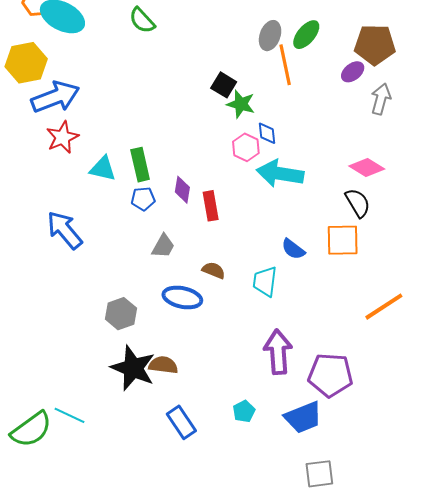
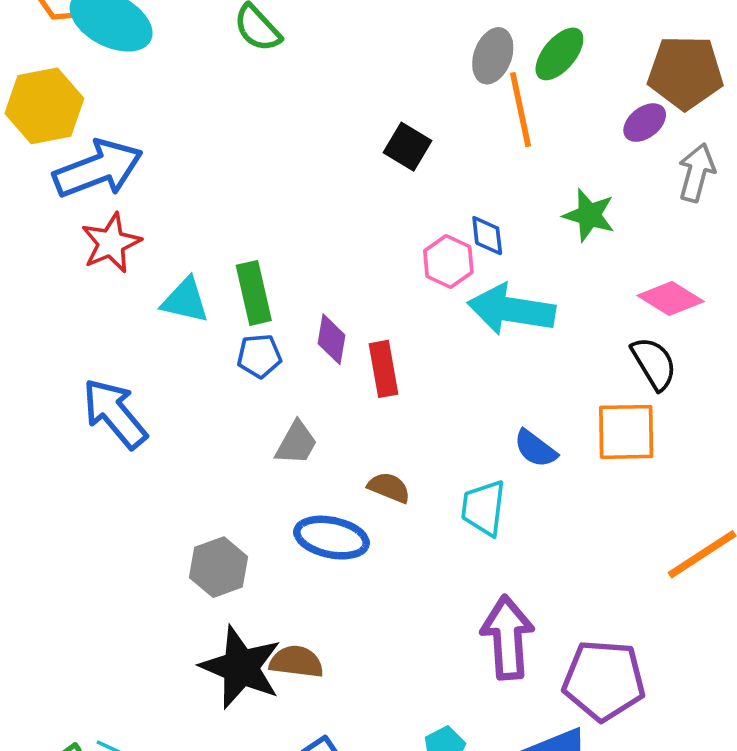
green star: (241, 104) -> (589, 215), moved

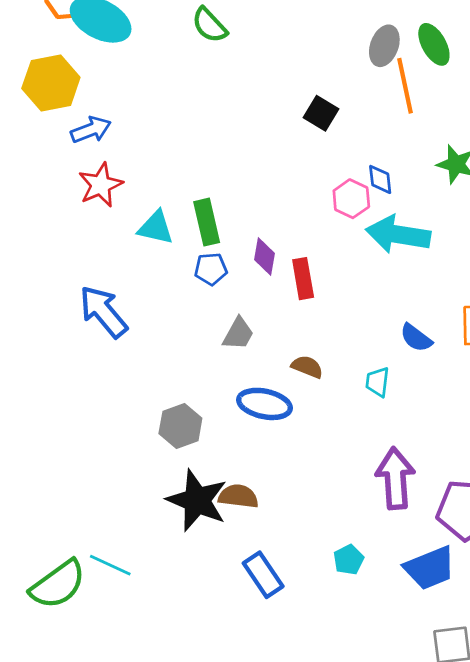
green ellipse: (559, 54) -> (434, 44), turned -69
blue arrow: (98, 169) -> (91, 130), size x0.6
cyan trapezoid: (483, 508) -> (377, 382), size x0.7

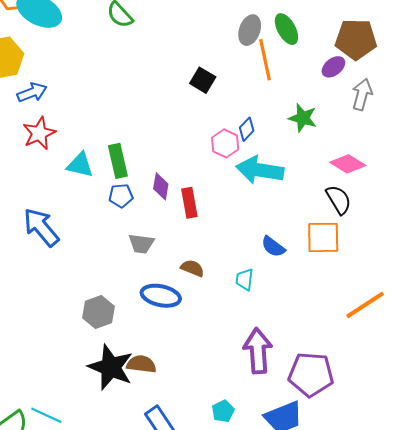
blue diamond: (380, 179) -> (247, 129), turned 50
gray trapezoid: (238, 334) -> (141, 244), turned 68

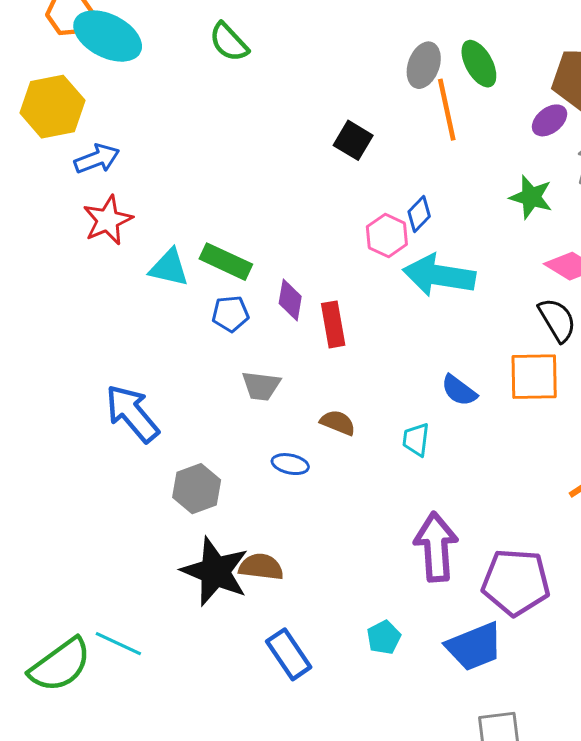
green star: (303, 118) -> (531, 197), moved
green rectangle: (118, 161) -> (226, 262), turned -52
blue arrow: (41, 227) -> (132, 413), moved
blue ellipse: (161, 296) -> (290, 464), size x0.6

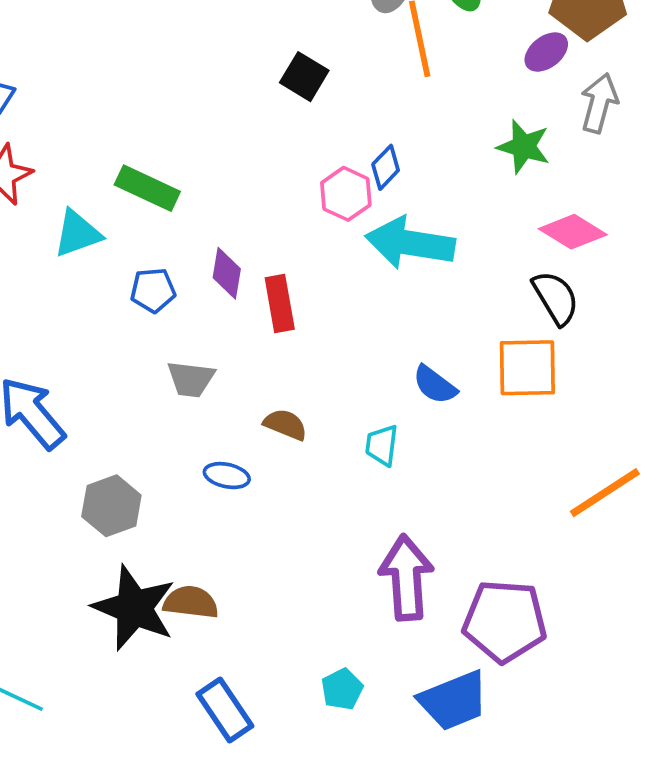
green rectangle: (226, 262) -> (147, 188), moved
cyan triangle: (169, 268) -> (77, 234), turned -33

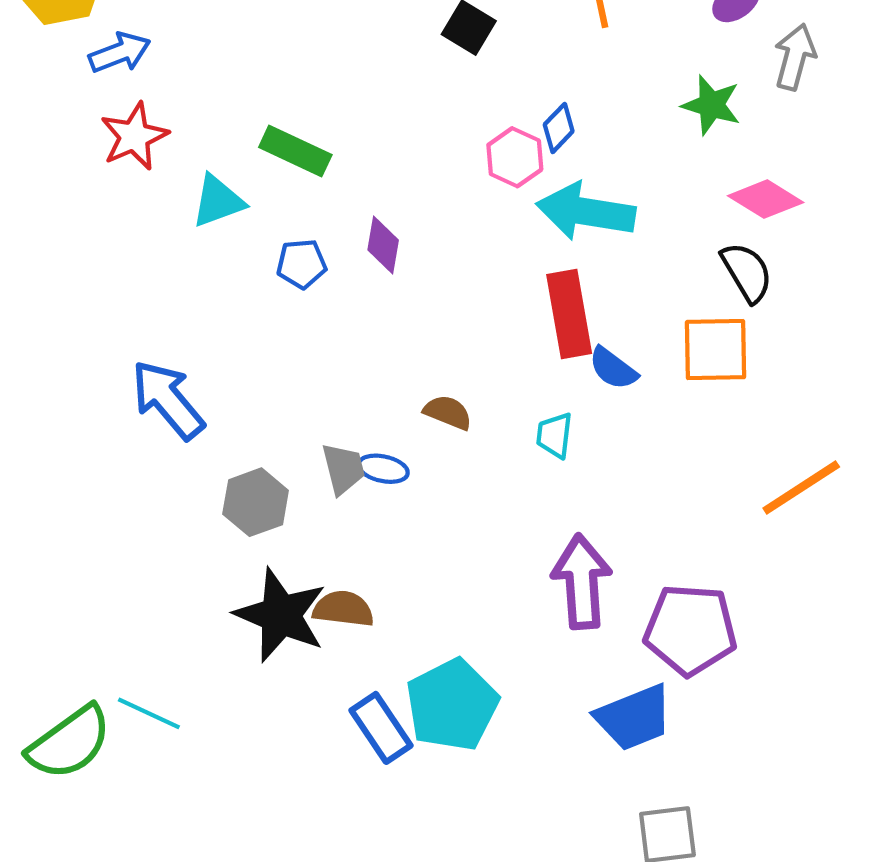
red rectangle: (280, 303) -> (569, 314), moved, size x1.4
gray trapezoid: (191, 379) -> (343, 469), moved, turned -111
cyan pentagon: (342, 689) -> (452, 705), moved, size x2.0

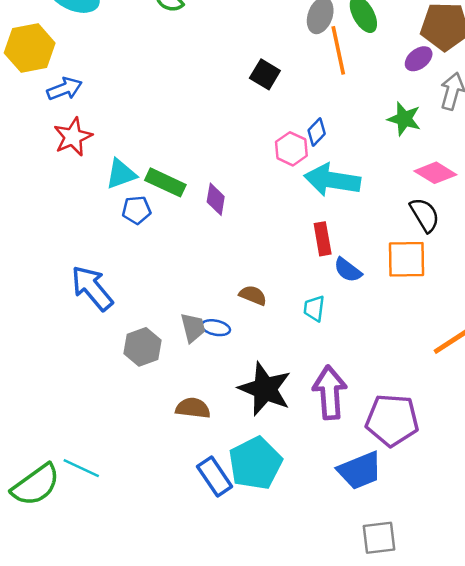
green rectangle: (295, 151) -> (165, 182), moved
blue pentagon: (302, 264) -> (136, 210), moved
red rectangle: (569, 314) -> (323, 239), size x0.7
black star: (281, 615) -> (265, 389), moved

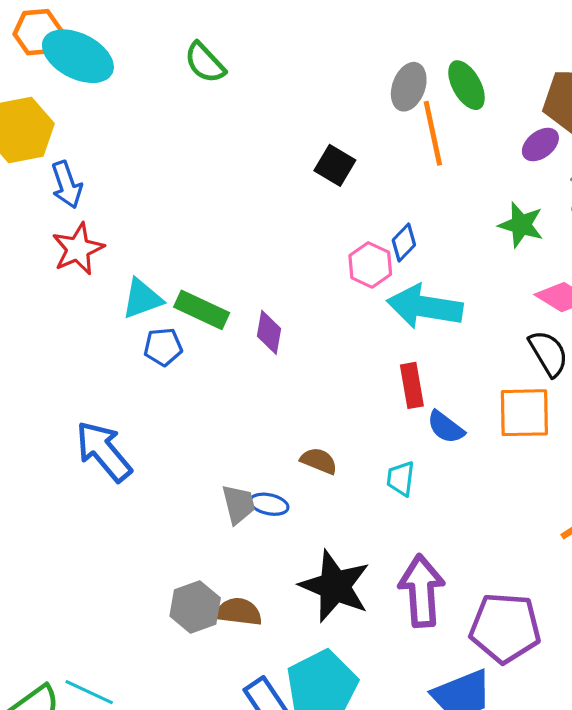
blue arrow: (64, 89) -> (67, 185), turned 92
gray hexagon: (142, 347) -> (195, 607), moved

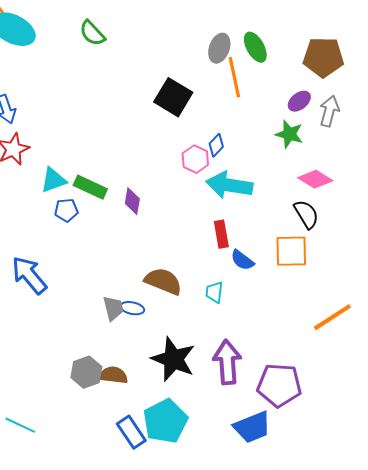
purple ellipse: (540, 145) -> (299, 101), moved
black square: (335, 165) -> (173, 97), size x1.5
brown semicircle: (319, 461) -> (163, 281), size x1.6

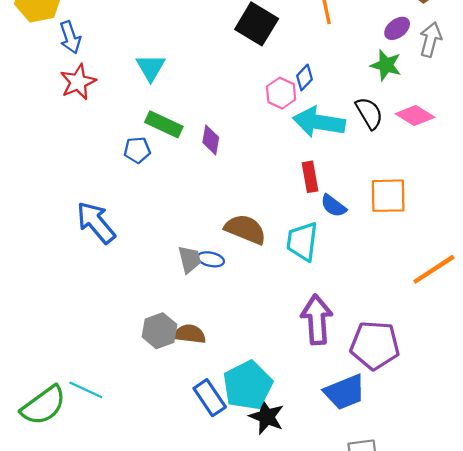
cyan triangle: (53, 180) -> (151, 67), moved, turned -40
black semicircle: (306, 214) -> (369, 113), moved
cyan trapezoid: (214, 292) -> (302, 241), size x1.6
black star: (173, 359) -> (267, 417), moved, size x0.7

